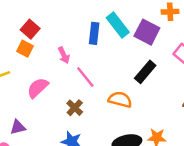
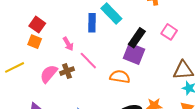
purple square: (147, 32) -> (134, 54), moved
black rectangle: (145, 72) -> (137, 38), moved
brown cross: (75, 108) -> (67, 71), moved, turned 32

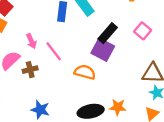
pink arrow: (68, 44) -> (31, 41), moved
brown cross: (67, 71) -> (30, 70), moved

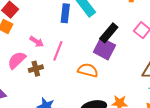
pink arrow: (31, 41) -> (37, 42), turned -32
pink line: (54, 51) -> (58, 51), turned 60

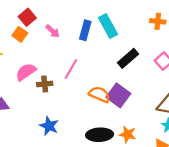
pink arrow: (37, 42) -> (53, 31), moved
purple square: (104, 49) -> (118, 95), moved

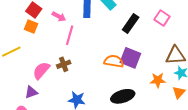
pink line: (71, 69) -> (70, 35), moved
pink semicircle: (26, 72) -> (41, 71), moved
orange star: (128, 134) -> (158, 80), moved

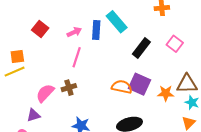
pink arrow: (59, 17) -> (74, 32), moved, turned -56
orange square: (31, 27) -> (17, 57), moved, turned -32
orange star: (158, 80) -> (166, 93), moved

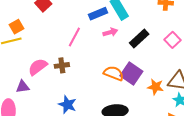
blue rectangle: (96, 30) -> (98, 14), turned 54
pink arrow: (74, 32) -> (110, 32), moved
orange square: (17, 57) -> (16, 27), turned -32

